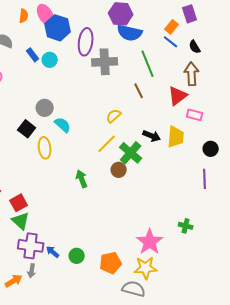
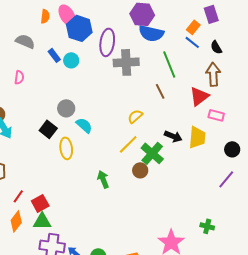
purple line: (205, 179) -> (226, 179), turned 42
green triangle: (21, 221) -> (42, 221), turned -42

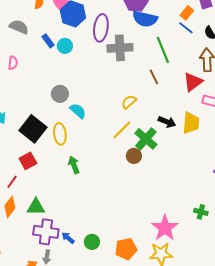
black square: (48, 129) -> (33, 129), moved, size x1.5
green arrow: (103, 179) -> (74, 165), moved
red square: (40, 203) -> (28, 161), moved

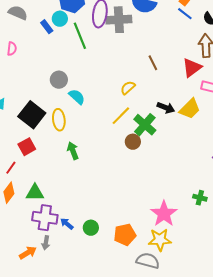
cyan circle: (65, 46) -> (60, 19), moved
gray cross: (120, 48) -> (119, 20), moved
green line: (163, 50) -> (80, 36), moved
yellow trapezoid: (191, 123) -> (190, 109), turned 40

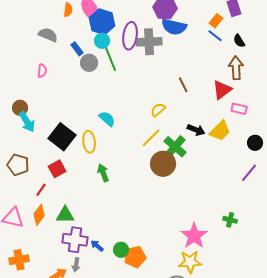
cyan circle: (60, 19) -> (102, 41), moved
gray circle: (59, 80) -> (89, 63), moved
brown circle: (133, 142) -> (163, 164), size x1.6
orange pentagon: (125, 235) -> (135, 257), moved

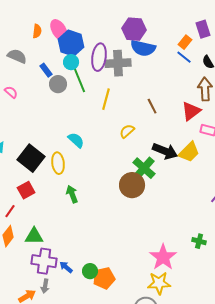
pink semicircle: (42, 71) -> (11, 92), turned -56
black arrow: (196, 130) -> (165, 151), size x1.4
yellow line: (151, 138) -> (106, 99), moved, turned -30

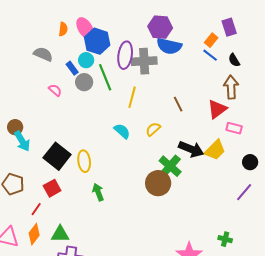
cyan circle: (71, 62) -> (86, 60), moved
pink semicircle: (11, 92) -> (55, 90), moved
cyan semicircle: (76, 140) -> (122, 131), moved

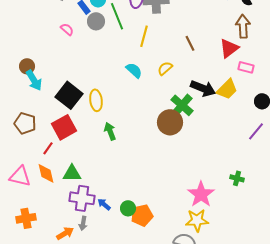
red square: (52, 188) -> (64, 127), size x1.4
orange diamond: (34, 234) -> (46, 173), turned -50

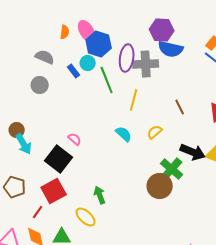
gray circle: (96, 21) -> (40, 85), moved
pink semicircle: (67, 29) -> (75, 139), moved
yellow ellipse: (96, 100) -> (86, 217), moved, turned -40

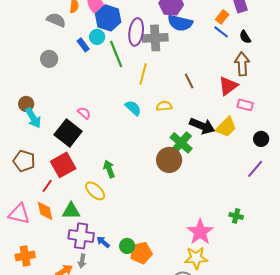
gray semicircle: (45, 57) -> (56, 20), moved
yellow semicircle: (155, 132) -> (164, 106), turned 35

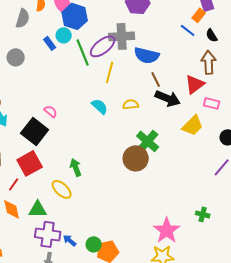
orange rectangle: (222, 17) -> (199, 15), moved
gray semicircle: (56, 20) -> (23, 18), turned 84
blue semicircle: (180, 23) -> (147, 55), moved
purple ellipse: (136, 32) -> (103, 46), moved, turned 44
black arrow: (202, 126) -> (168, 98), moved

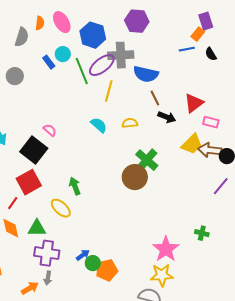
blue hexagon: (75, 16) -> (93, 35), moved
blue line: (188, 30) -> (187, 49), turned -49
brown arrow: (209, 62) -> (210, 150), moved, turned -80
black arrow: (168, 98) -> (167, 117), size x0.7
blue arrow: (70, 240) -> (83, 255), moved, turned 104

